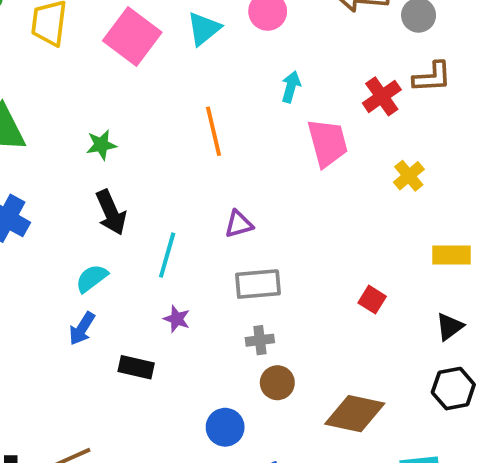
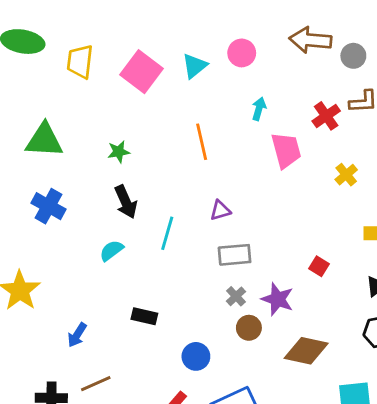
purple star: (177, 319) -> (278, 299), moved, size x1.6
blue arrow: (82, 329) -> (77, 335), moved
gray cross: (260, 340) -> (236, 296), turned -36
blue circle: (225, 427) -> (196, 356), moved

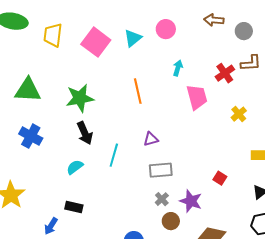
brown arrow: (310, 40) -> (214, 20), size x0.7
green star: (119, 152) -> (80, 98), size x1.8
black rectangle: (144, 316) -> (74, 207), moved

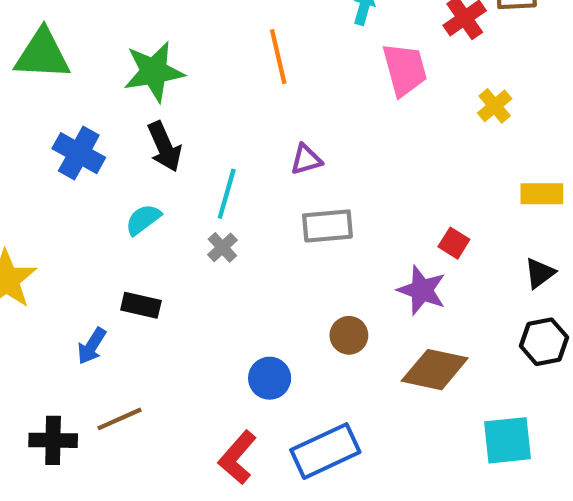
blue cross: (31, 136) -> (79, 153), moved
gray cross: (162, 199) -> (222, 247), moved
purple star: (191, 201) -> (422, 290), moved

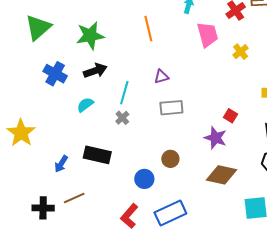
green triangle: (42, 54) -> (38, 28), turned -44
yellow cross: (495, 106) -> (241, 52), moved
black arrow: (165, 147) -> (95, 71), turned -85
black rectangle: (141, 305) -> (97, 155), moved, size x1.5
brown circle: (349, 335) -> (170, 159), moved

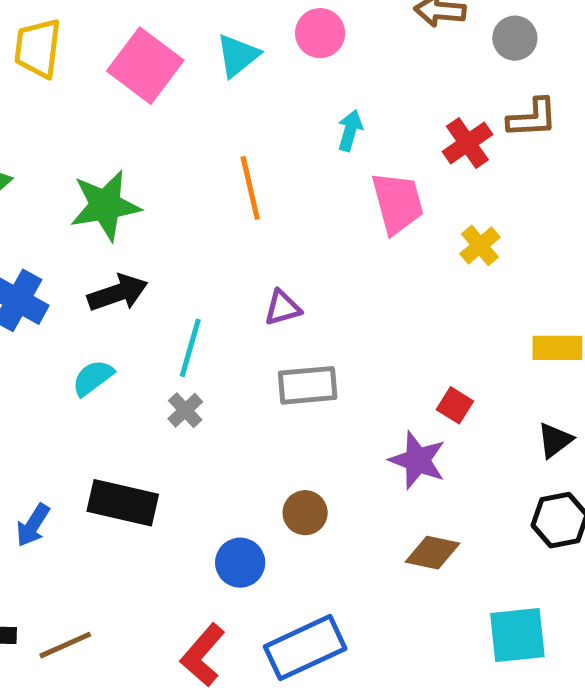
brown diamond: (222, 175) -> (432, 553), size x0.7
brown line: (74, 198) -> (65, 645), moved

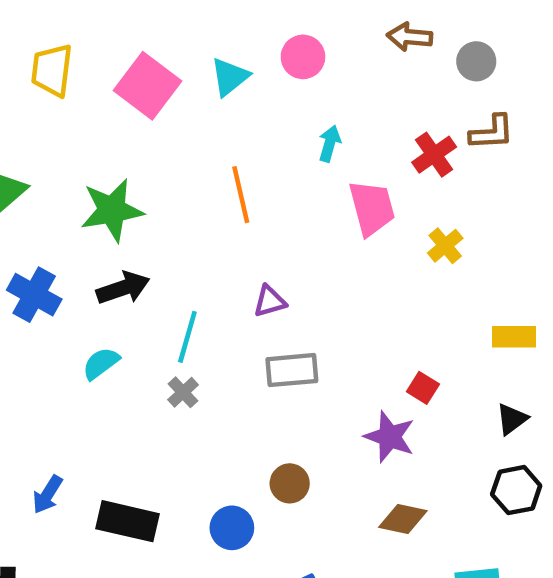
black rectangle: (123, 503) -> (127, 521), moved

